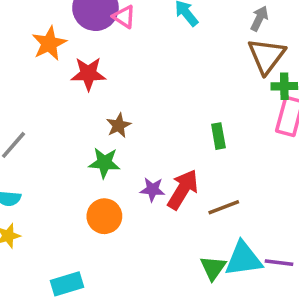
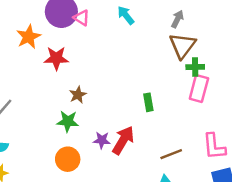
brown line: (224, 207) -> (171, 154), moved

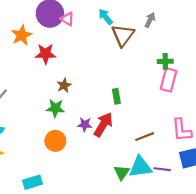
brown triangle: (183, 46) -> (123, 35), moved
green rectangle: (148, 102) -> (116, 96), moved

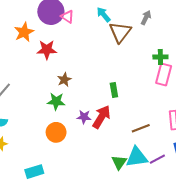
purple line: (162, 169) -> (157, 159), turned -35

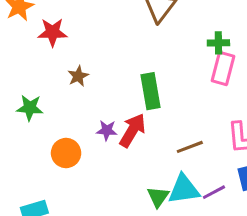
green rectangle: (114, 90) -> (151, 91), size x1.6
green star: (56, 101) -> (30, 108), moved

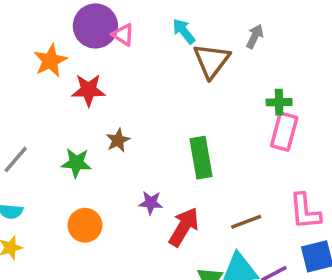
green star: (30, 108) -> (76, 163), moved
red arrow: (132, 130) -> (184, 227), moved
orange circle: (66, 153) -> (85, 225), moved

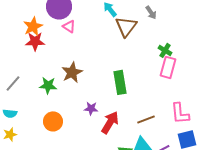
pink triangle: (123, 35) -> (69, 26), moved
gray arrow: (255, 36) -> (151, 12), turned 120
red star: (88, 90) -> (35, 41), moved
green cross: (279, 102) -> (165, 50), turned 32
brown star: (118, 140) -> (72, 72), size x1.5

